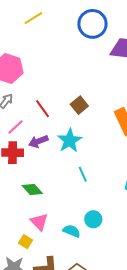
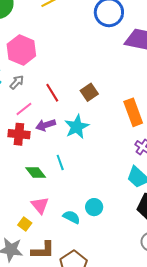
cyan line: (83, 174) -> (60, 162), moved

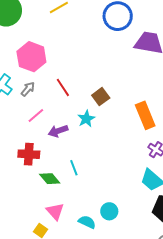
red line: (52, 93) -> (63, 87), moved
cyan star: (77, 127) -> (86, 119), moved, size x0.7
red cross: (19, 134) -> (29, 154), moved

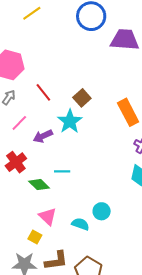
cyan star: (86, 119) -> (70, 121), size x1.4
red cross: (29, 154) -> (16, 162), turned -35
cyan line: (74, 168) -> (62, 171), turned -63

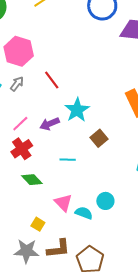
brown square: (82, 98) -> (99, 138), moved
pink line: (19, 123) -> (20, 124), moved
green diamond: (39, 185) -> (32, 180), moved
pink triangle: (48, 217) -> (63, 203), moved

